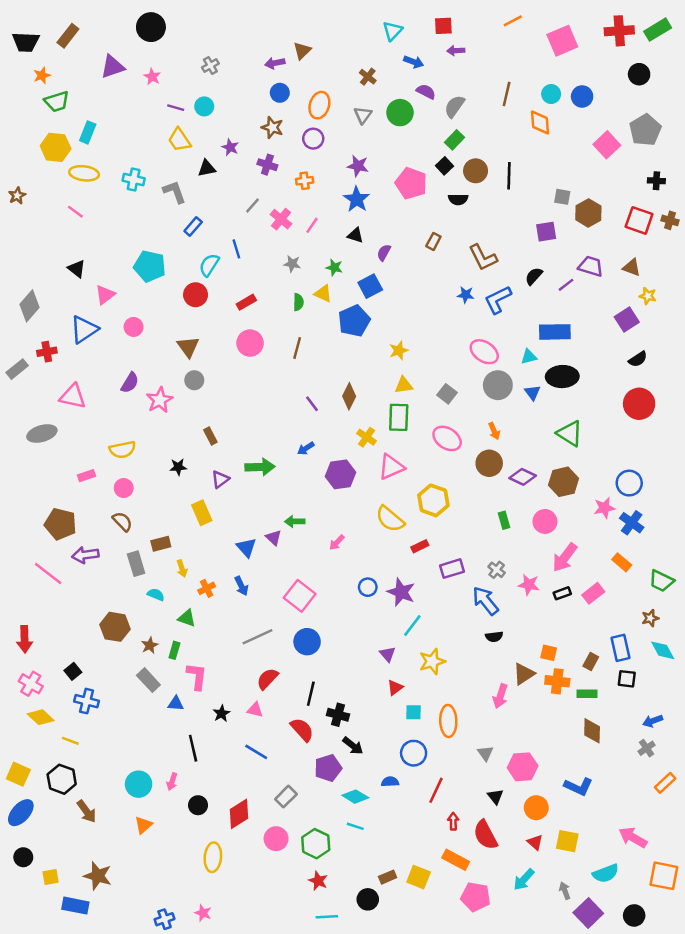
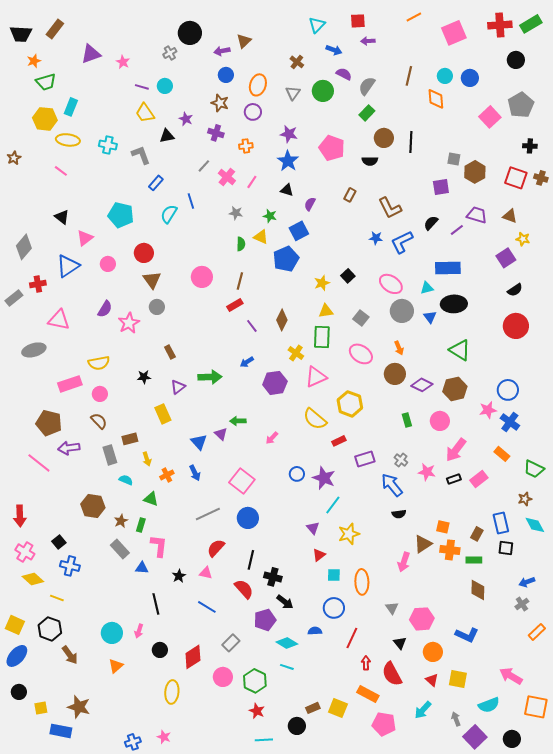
black circle: (151, 27) -> (190, 33), moved
black square: (445, 166) -> (348, 276), moved
red circle: (196, 295) -> (144, 253), moved
red rectangle: (246, 302) -> (235, 305), moved
pink rectangle: (86, 476) -> (70, 384), size x1.6

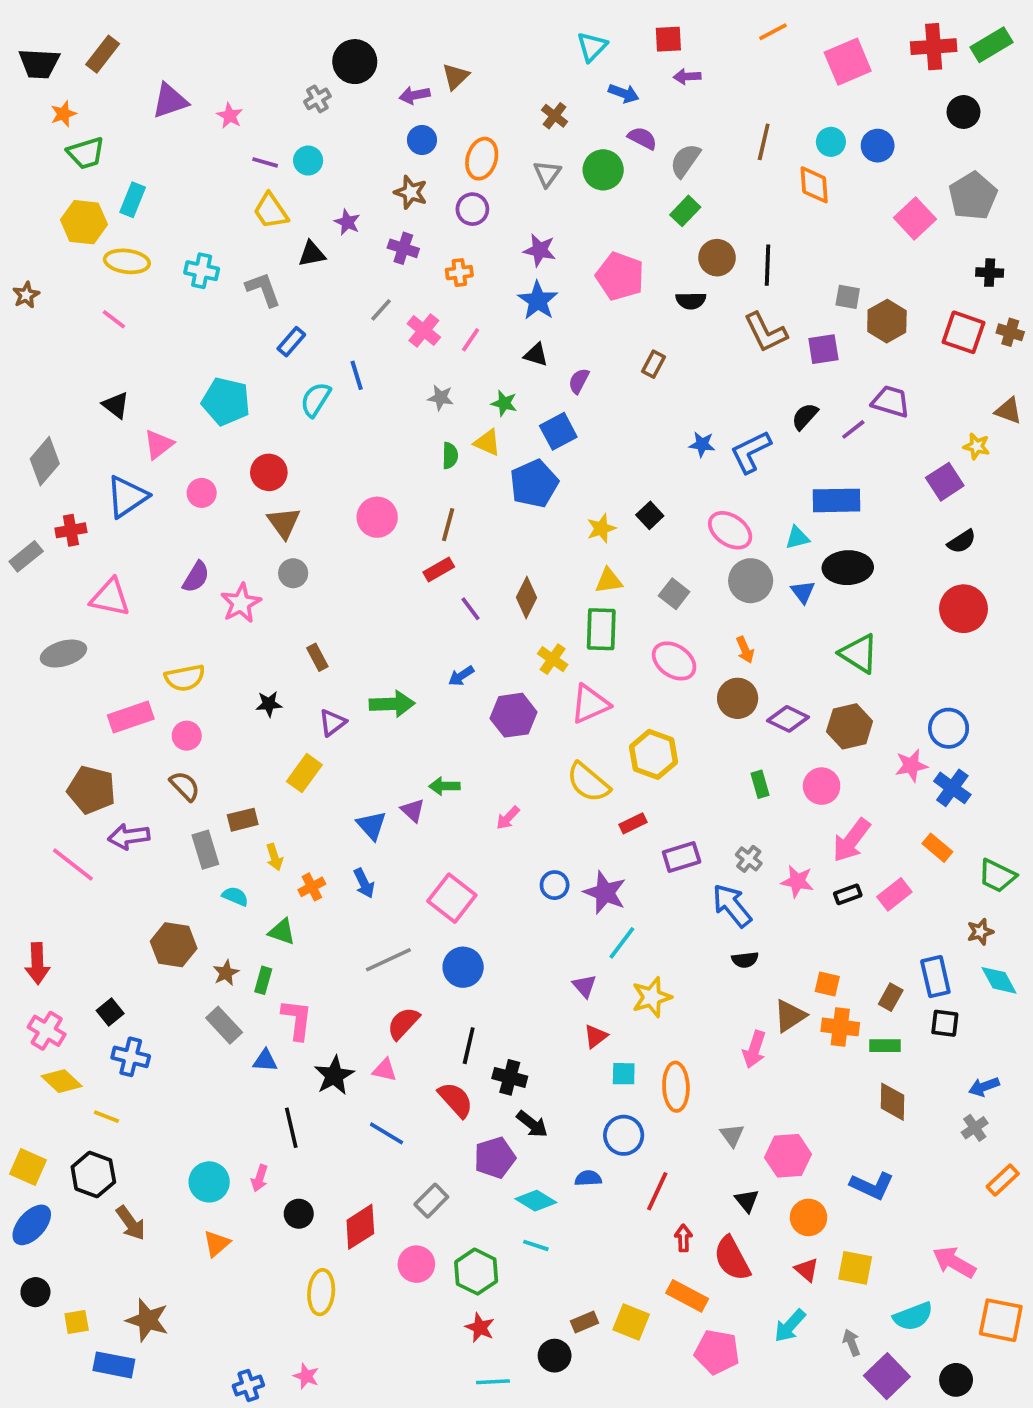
brown L-shape: (390, 208) -> (766, 332), moved
brown triangle: (510, 216) -> (1008, 411), moved
yellow rectangle: (163, 414) -> (304, 773), turned 60
black star: (179, 576) -> (334, 1076), size x1.5

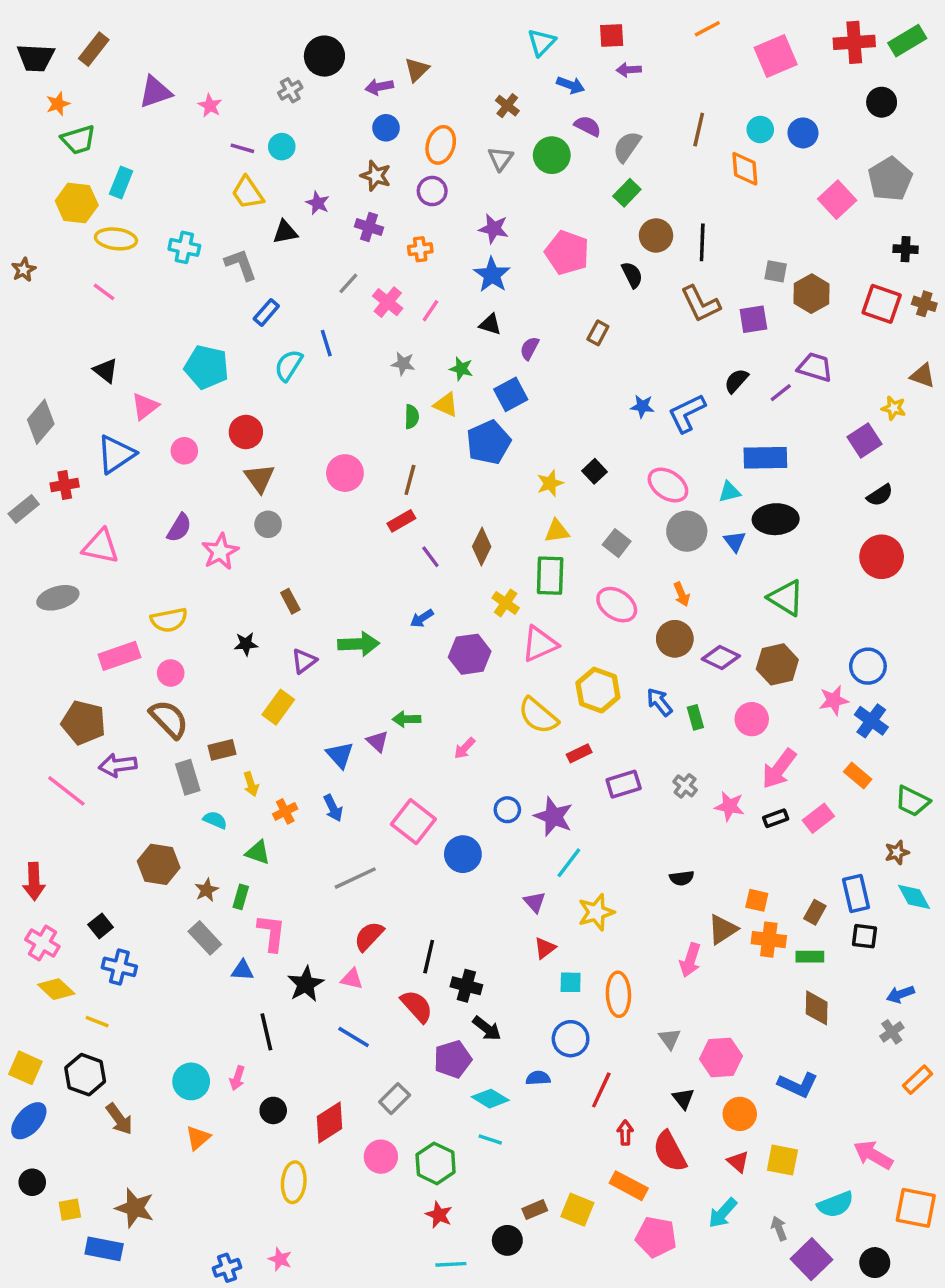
black semicircle: (691, 301) -> (632, 275), turned -116
brown semicircle: (185, 786) -> (169, 719), size x1.4
blue arrow: (732, 906) -> (659, 702), moved, size x0.7
blue circle: (463, 967) -> (463, 854), moved

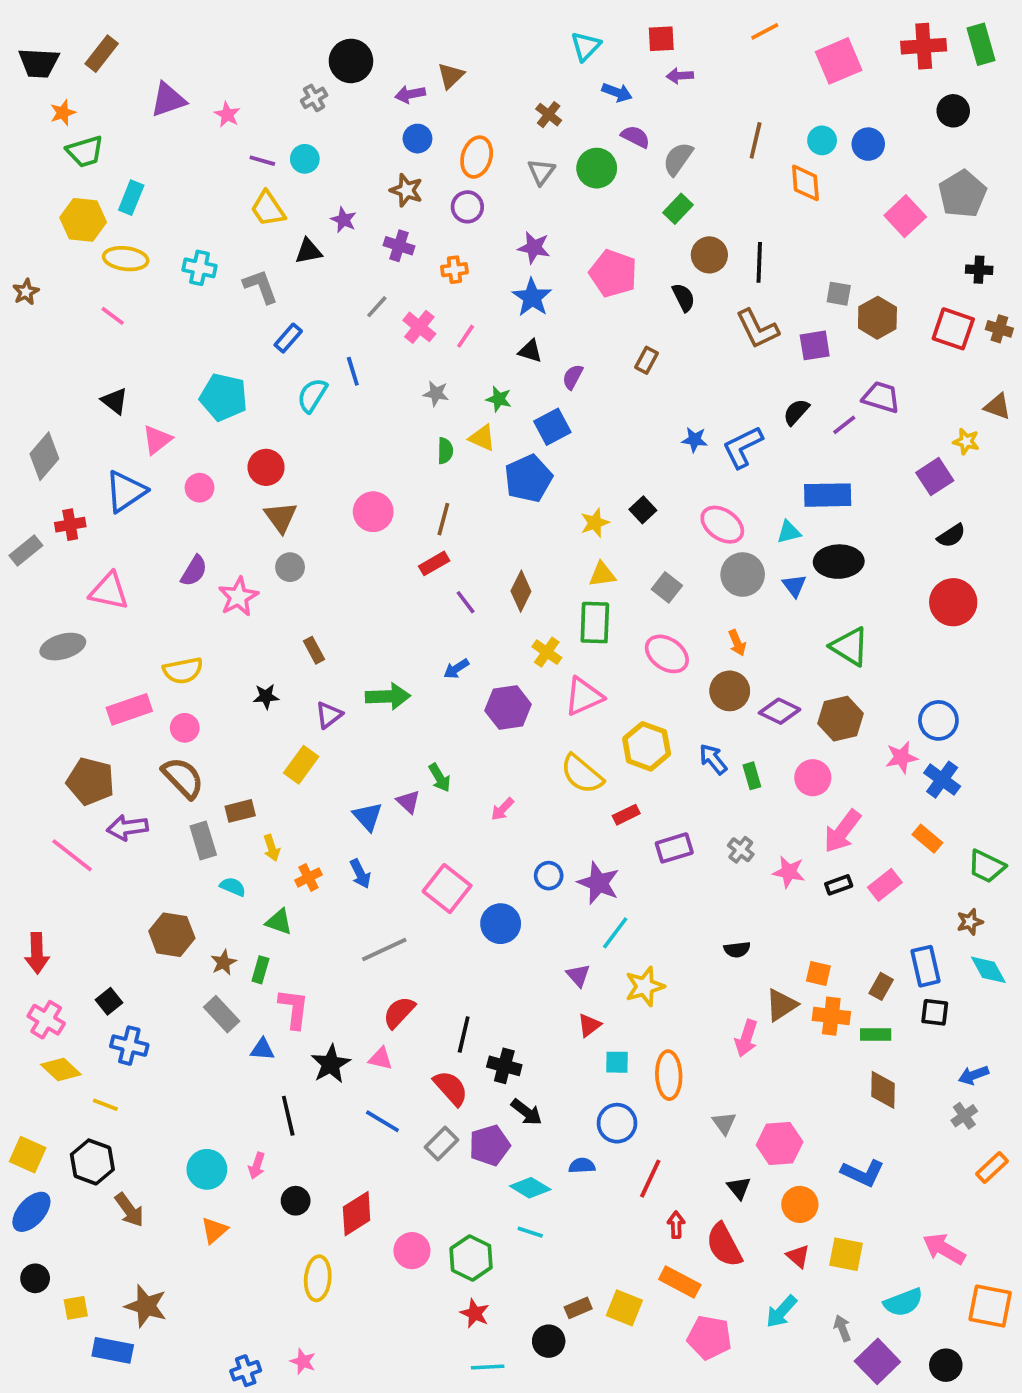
green rectangle: (907, 41) -> (981, 44), turned -75
green arrow: (406, 719) -> (440, 778), turned -120
gray rectangle: (395, 1099) -> (442, 1143), moved

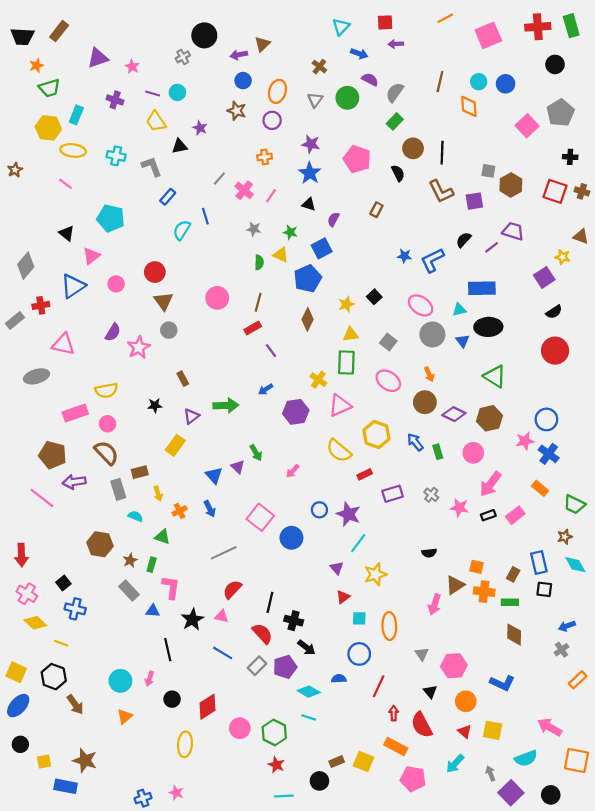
purple cross: (399, 246) -> (115, 100), moved
cyan pentagon: (224, 397) -> (111, 218), moved
brown diamond: (521, 591) -> (308, 319), moved

